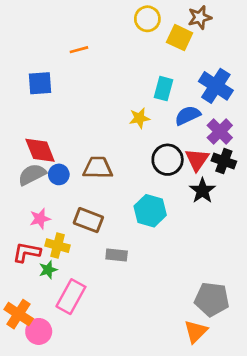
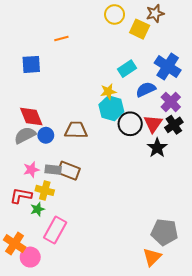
cyan rectangle: (163, 89) -> (127, 69), turned 42
black cross: (224, 161) -> (174, 125), turned 36
cyan hexagon: (150, 211) -> (111, 108), moved
gray rectangle: (117, 255) -> (53, 170), moved

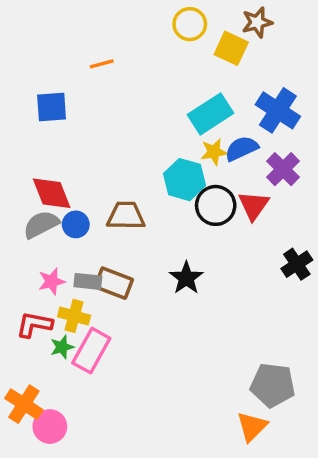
cyan rectangle: (127, 69) -> (210, 114), size x1.4
yellow star: (108, 92) -> (214, 152), moved
black cross: (174, 125) -> (297, 264), moved
black star: (157, 148) -> (186, 278), moved
pink rectangle: (55, 230) -> (91, 351), moved

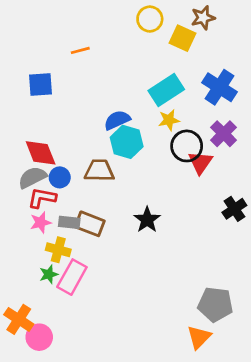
blue semicircle: (242, 148) -> (117, 120), moved
cyan hexagon: (185, 180) -> (127, 142), moved
black circle: (216, 205) -> (187, 146), moved
red L-shape: (34, 325) -> (42, 198), moved

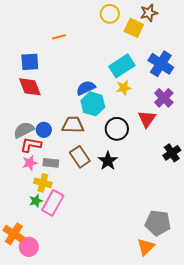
black circle: (187, 146) -> (117, 129), moved
red diamond: (41, 153) -> (30, 87), moved
brown rectangle: (90, 224) -> (80, 157), moved, turned 35

